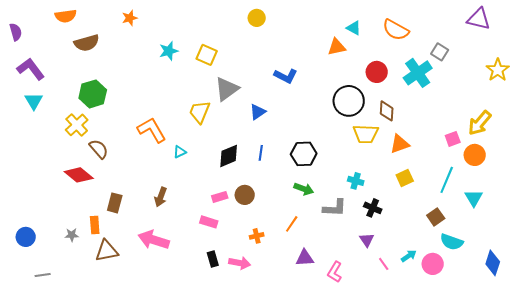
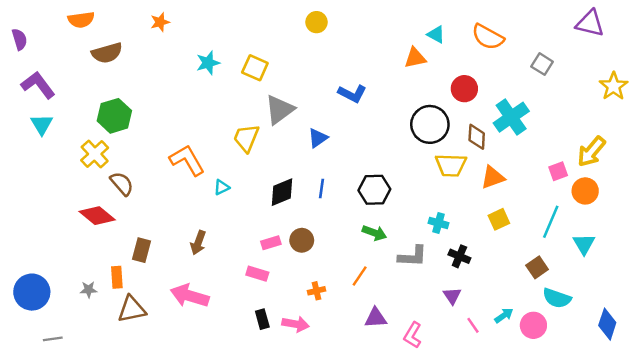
cyan cross: (418, 73) -> (511, 117), moved
blue circle: (26, 237) -> (32, 292), size x1.5

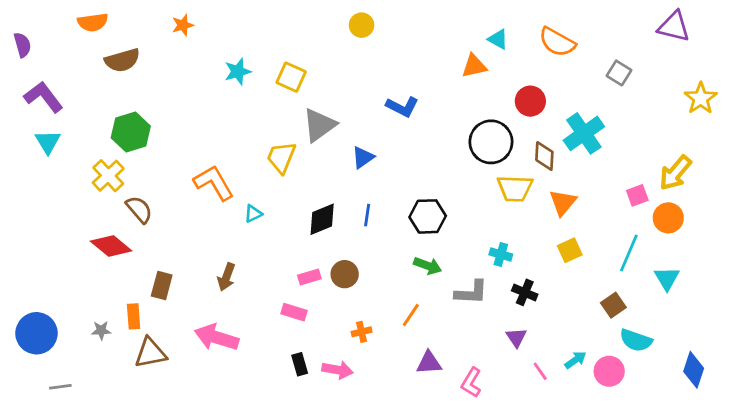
orange triangle: (493, 177) -> (563, 202), turned -30

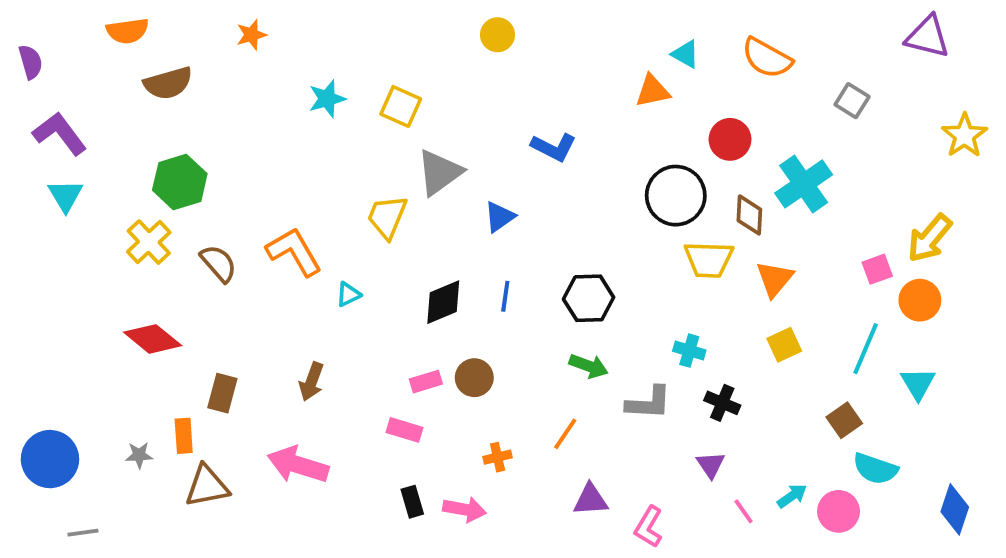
brown semicircle: (139, 209) -> (219, 263), moved

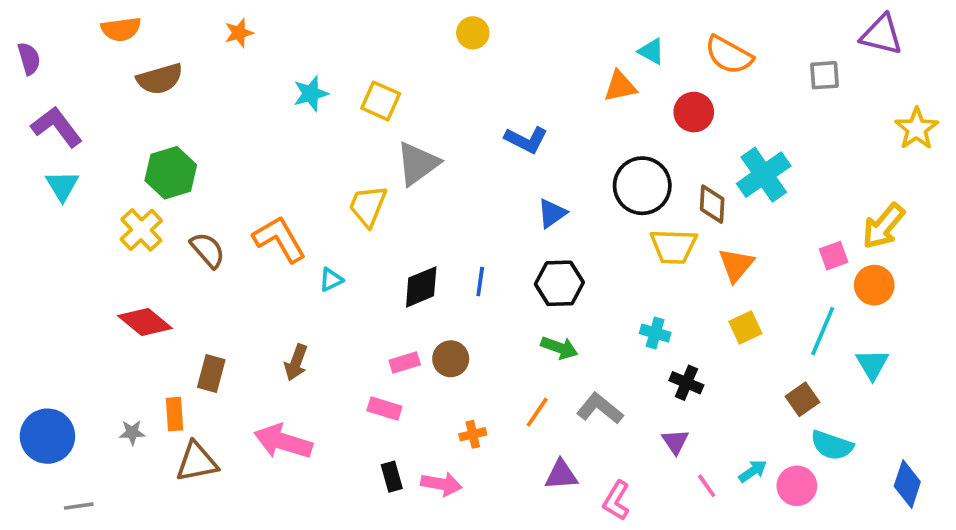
gray square: (852, 101) -> (824, 75), moved, turned -36
red circle: (730, 139) -> (694, 112), moved
blue triangle: (499, 217) -> (552, 213), moved
gray L-shape: (649, 403) -> (600, 409), moved, turned -144

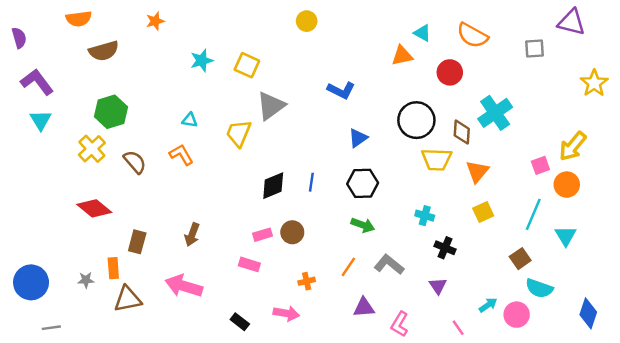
orange L-shape: (279, 239) -> (181, 155), size x0.7
cyan triangle: (331, 280) -> (190, 120), moved, turned 35
black rectangle: (392, 477) -> (240, 322), moved, turned -36
pink line: (707, 486) -> (458, 328), moved

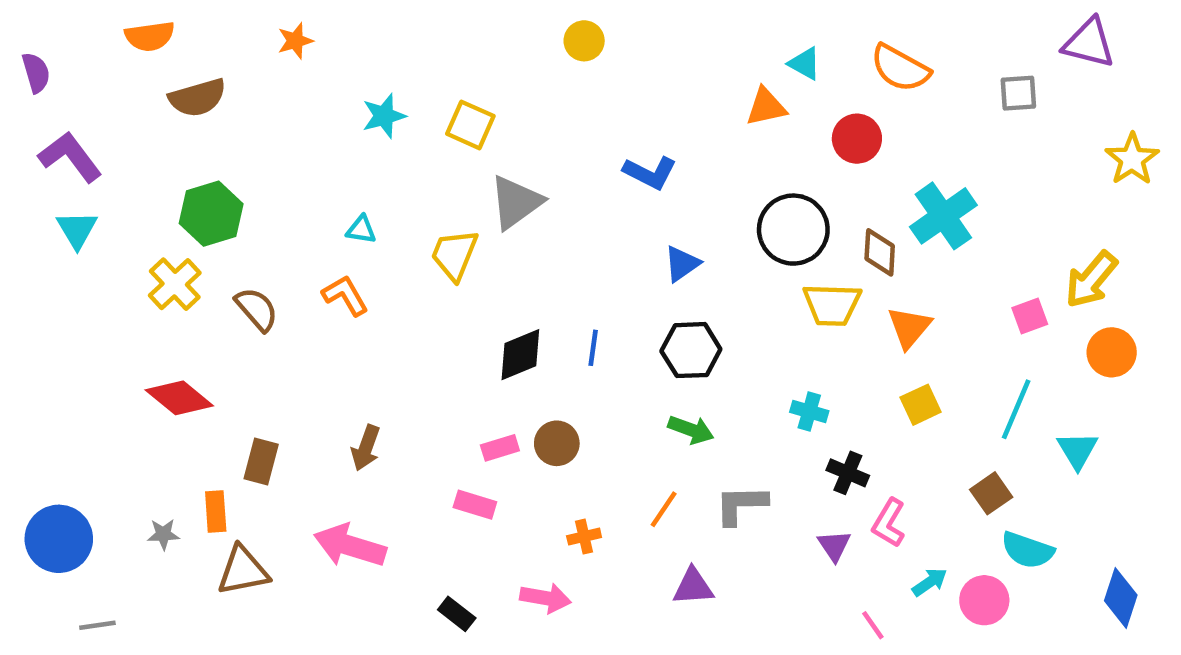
orange circle: (567, 185) -> (1112, 352), moved
gray L-shape: (389, 264) -> (741, 505), turned -40
pink L-shape: (400, 324) -> (889, 523), moved

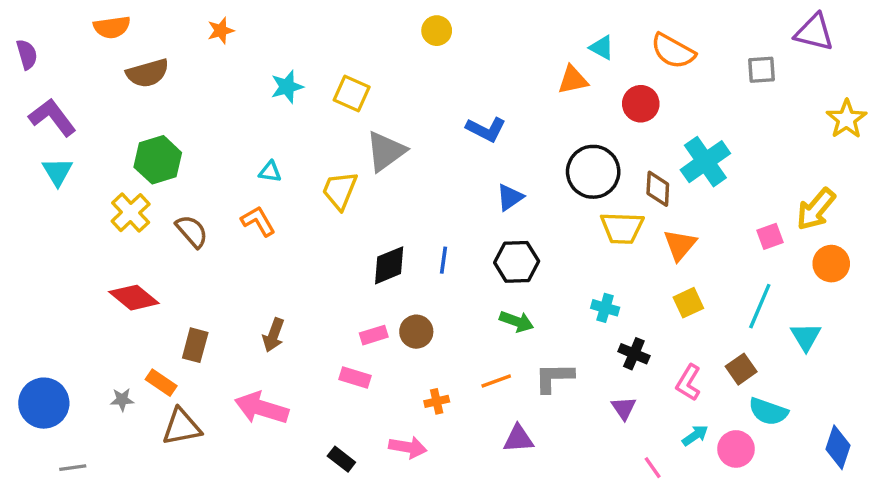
orange line: (664, 509) -> (496, 381), turned 36
orange rectangle: (216, 512) -> (161, 383), turned -52
pink L-shape: (889, 523) -> (688, 383), moved

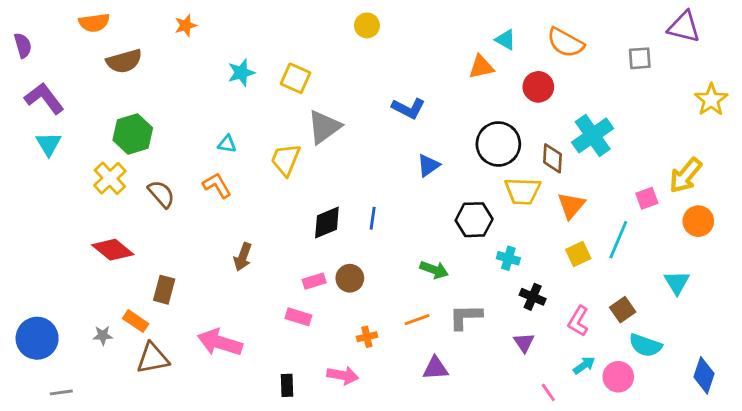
black hexagon: (517, 262) -> (474, 220), moved
cyan line: (760, 306) -> (618, 240), moved
brown arrow: (273, 335) -> (243, 257), moved
black rectangle: (341, 459) -> (287, 385), turned 50

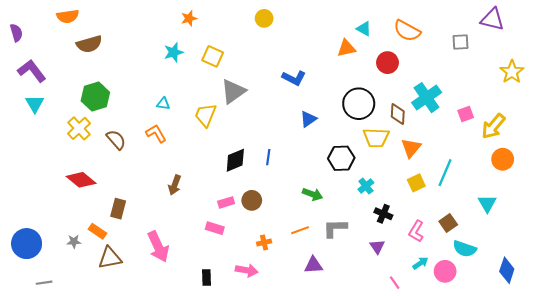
orange star: (186, 25) -> (189, 18), moved
pink square: (647, 198) -> (466, 114), moved
cyan cross: (508, 258) -> (366, 186), turned 35
pink arrow: (220, 342) -> (158, 247), turned -132

